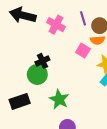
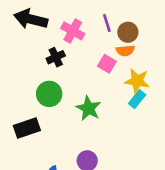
black cross: (42, 61) -> (56, 57), moved
green star: (59, 99) -> (89, 108), moved

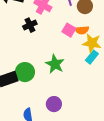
orange semicircle: (125, 51) -> (82, 30), moved
green circle: (49, 94) -> (25, 72), moved

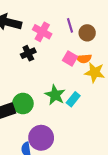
cyan rectangle: (92, 57) -> (73, 99), moved
purple circle: (54, 104) -> (41, 138), moved, size x1.5

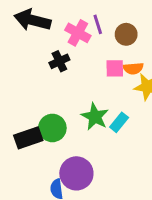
purple line: (70, 25) -> (98, 24), moved
brown circle: (87, 33) -> (126, 34), moved
pink square: (70, 59) -> (115, 68), turned -32

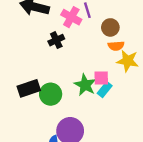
brown circle: (126, 34) -> (110, 27), moved
pink square: (115, 68) -> (101, 78), moved
black rectangle: (28, 138) -> (29, 88), moved

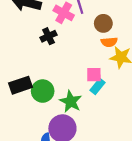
green star: (85, 85) -> (71, 102), moved

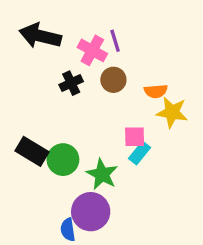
brown circle: (103, 23) -> (113, 80), moved
black rectangle: (20, 85) -> (32, 151), turned 50

